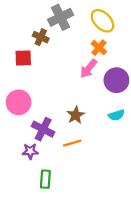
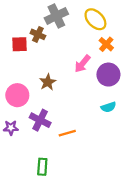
orange cross: (99, 48) -> (106, 44), moved
red square: (23, 58) -> (19, 44), moved
brown star: (76, 115) -> (48, 82), moved
purple star: (30, 151) -> (11, 128), moved

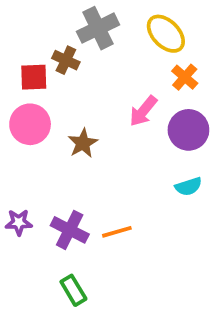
pink circle: (17, 95) -> (30, 124), moved
purple cross: (40, 120) -> (70, 230), moved
green rectangle: (42, 167) -> (73, 290), turned -35

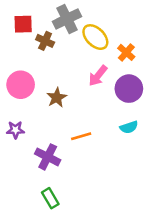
yellow ellipse: (166, 34) -> (95, 37), moved
red square: (34, 77) -> (23, 24), moved
purple star: (19, 222) -> (15, 130), moved
orange line: (117, 232) -> (81, 136), moved

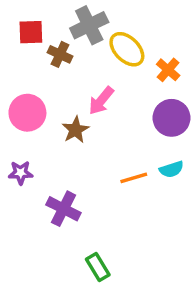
pink arrow: (98, 76) -> (101, 101), moved
orange line: (81, 136) -> (134, 178), moved
green rectangle: (50, 198) -> (98, 267), moved

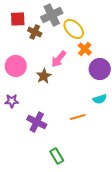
orange cross: (168, 70) -> (85, 49), moved
orange line: (134, 178) -> (78, 117), moved

